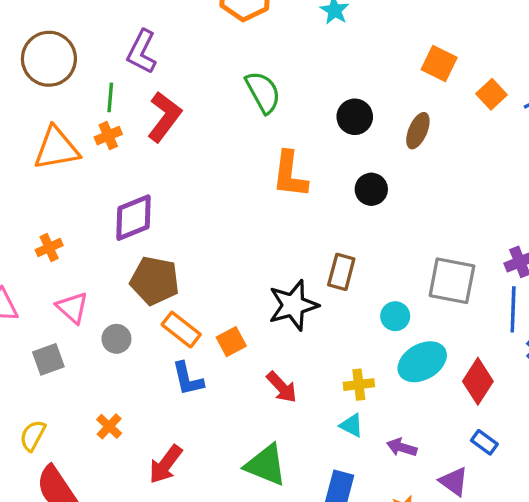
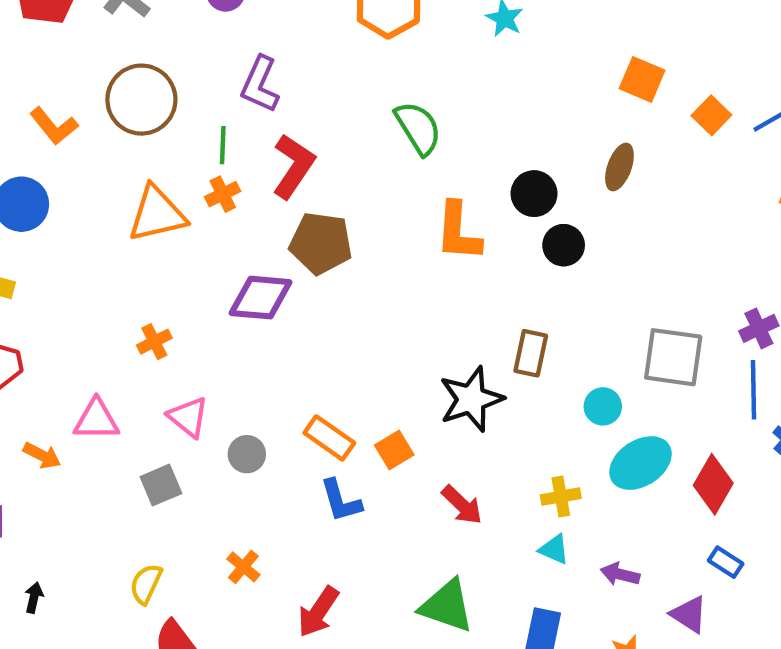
black circle: (355, 117) -> (534, 194), moved
purple diamond: (133, 218) -> (261, 298), turned 30
brown pentagon: (155, 281) -> (321, 243), moved

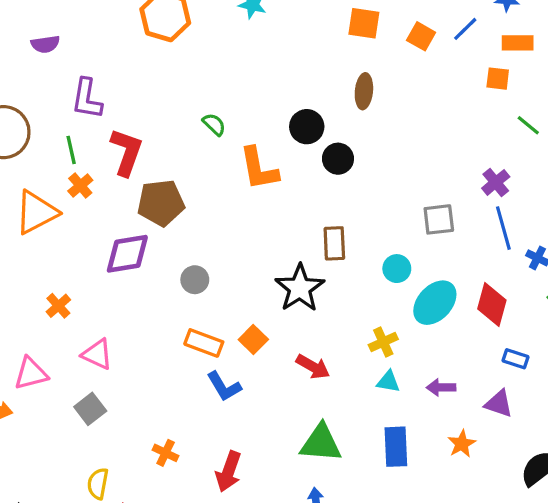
green semicircle: (418, 128) -> (214, 124), moved, size x0.6
gray square: (673, 357) -> (439, 219), size x0.7
gray circle: (247, 454) -> (195, 280), moved

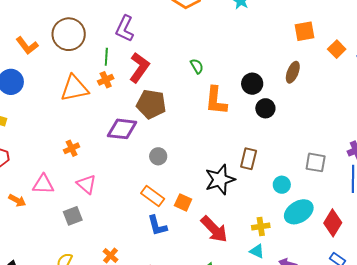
orange square: (364, 23) -> (305, 31), turned -35
orange square: (253, 339) -> (183, 202), turned -36
red arrow: (313, 367) -> (214, 229), size x1.4

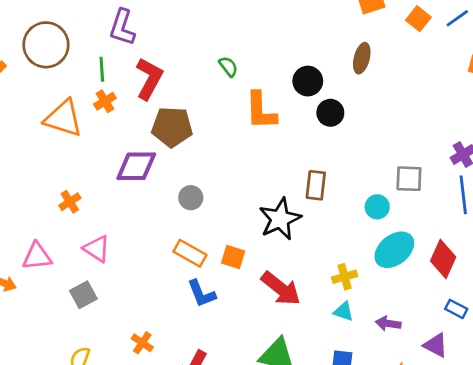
orange triangle: (74, 88) -> (63, 118), turned 36
cyan circle: (282, 185) -> (377, 207), moved

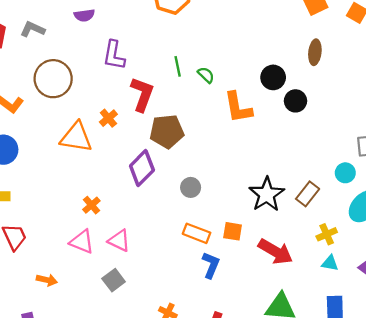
green line: (102, 69) -> (178, 66), moved
purple diamond: (136, 166) -> (142, 168), turned -36
brown rectangle: (316, 185) -> (308, 194), moved, turned 40
pink triangle: (37, 256) -> (82, 242), moved, turned 36
blue L-shape: (202, 294) -> (211, 265), turned -128

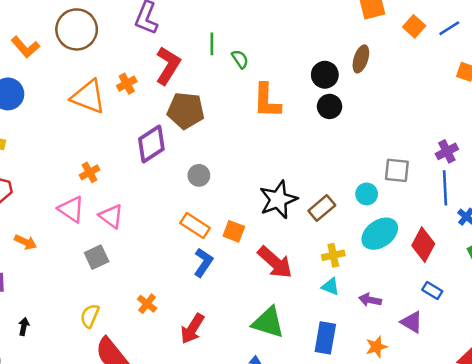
black circle: (273, 77) -> (325, 75), moved

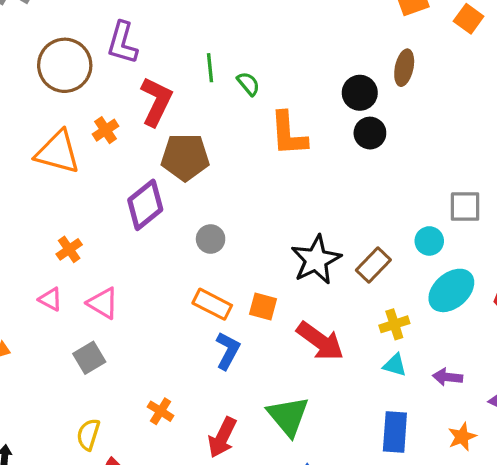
brown circle: (77, 29) -> (65, 65), moved
pink triangle: (71, 209) -> (50, 299), size x0.7
green triangle: (268, 322) -> (288, 416), moved, turned 39

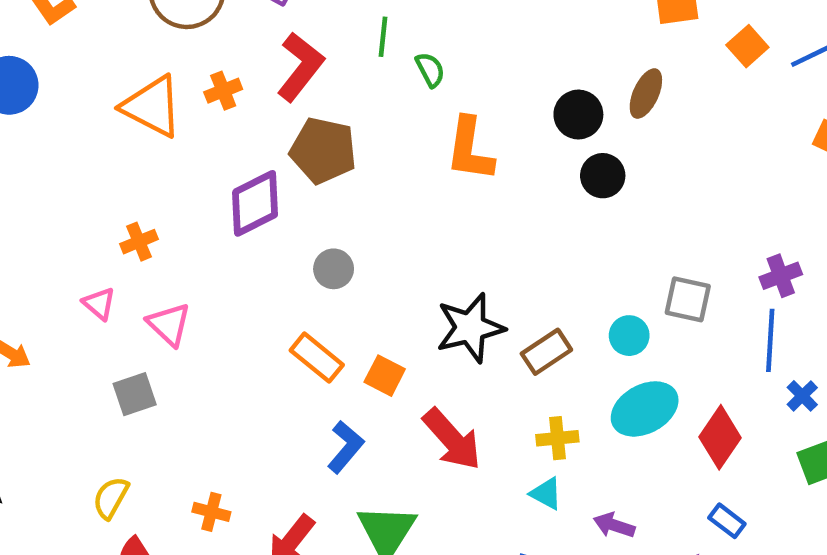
black circle: (370, 133) -> (603, 176), moved
blue L-shape: (228, 351) -> (346, 447), moved
orange cross: (161, 411) -> (211, 512), moved, turned -30

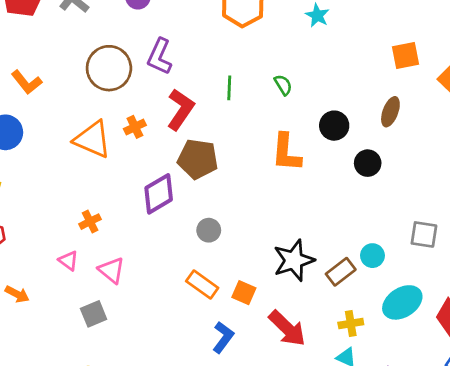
green semicircle: (430, 70) -> (283, 85), moved
black circle: (578, 115) -> (334, 126), moved
cyan circle: (629, 336) -> (372, 256), moved

